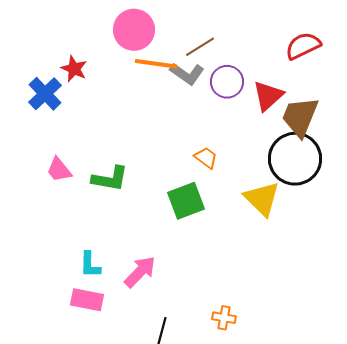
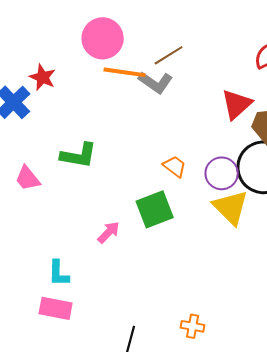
purple circle: (227, 82) -> (222, 173), moved
green L-shape: (110, 179) -> (79, 155), moved
pink arrow: (140, 272) -> (109, 232), moved, size x0.7

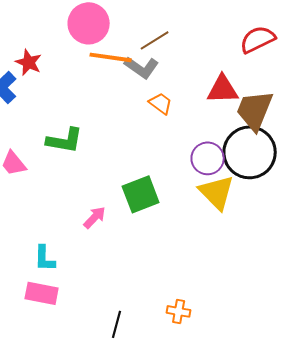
red triangle: (237, 104) -> (223, 89), turned 40
orange trapezoid: (175, 166) -> (161, 103), moved

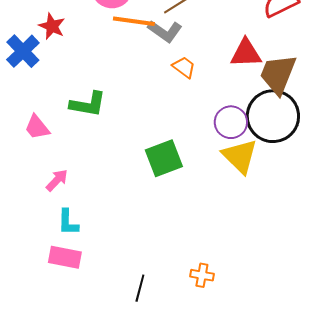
pink arrow: (95, 217) -> (57, 180), moved

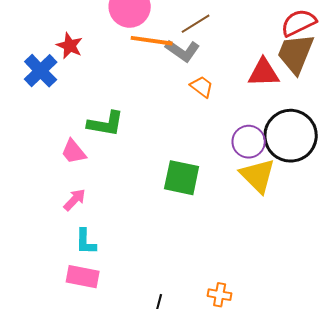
brown trapezoid: (278, 74) -> (296, 54), moved
pink trapezoid: (37, 127) -> (74, 152), moved
green square: (164, 158) -> (182, 178), turned 33

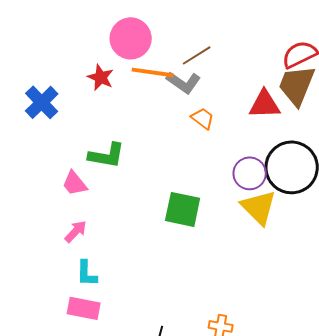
red star: (70, 46) -> (101, 77), moved

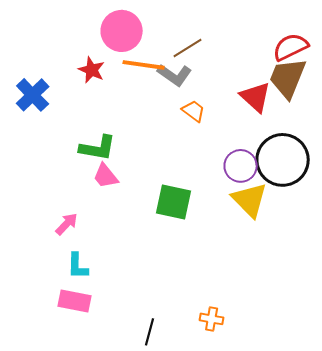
red triangle: (265, 104) -> (256, 97), turned 44
pink trapezoid: (75, 183) -> (106, 176), moved

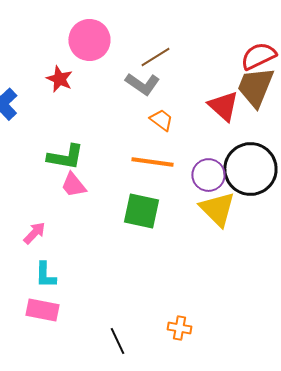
orange line: (144, 65) -> (152, 162), moved
black line: (150, 332) -> (117, 341), turned -40

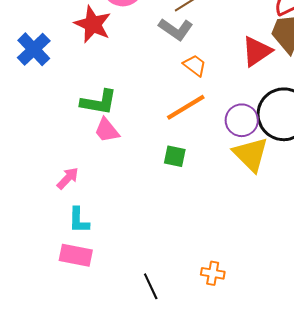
red star: (59, 79) -> (93, 24), size x1.4
red triangle: (223, 106) -> (257, 51), turned 44
orange line: (152, 162) -> (186, 107), turned -39
green square: (141, 211) -> (175, 156), size x0.6

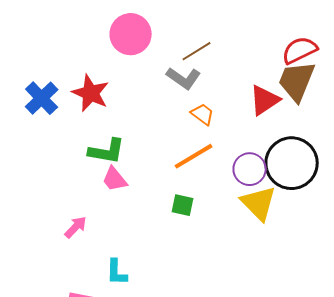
red star: (93, 24) -> (91, 93), moved
cyan L-shape: (79, 220) -> (117, 272), moved

